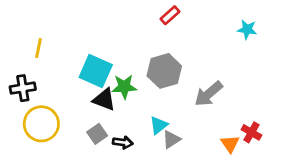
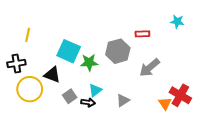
red rectangle: (170, 15) -> (142, 34), moved, turned 40
black triangle: (104, 100) -> (52, 75), moved
cyan triangle: (159, 125) -> (95, 90), moved
red cross: (251, 132) -> (180, 95), size x1.5

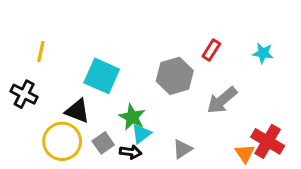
cyan star: (177, 22) -> (263, 53), moved
red rectangle: (142, 34) -> (211, 50), turned -56
green star: (89, 62) -> (132, 117), moved, turned 30
black cross: (16, 64) -> (24, 94), turned 36
yellow circle: (30, 89) -> (62, 141), moved

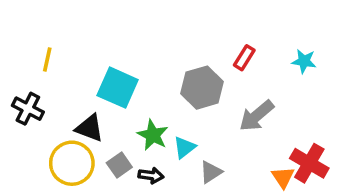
cyan triangle: (141, 134) -> (184, 147), moved

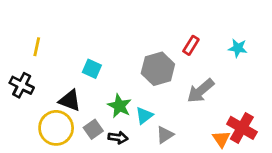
cyan square: (118, 88) -> (92, 69), size x0.6

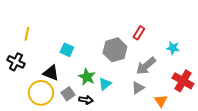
cyan star: (238, 48) -> (173, 48), moved
red cross: (242, 128) -> (183, 81), moved
gray triangle: (165, 135) -> (138, 88), moved

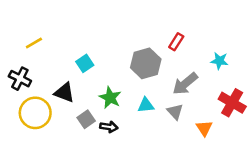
yellow line: (27, 34) -> (34, 43), turned 48
cyan square: (67, 50) -> (85, 63), turned 32
cyan triangle: (105, 84) -> (146, 105), moved, turned 32
gray triangle: (138, 88) -> (175, 112), turned -40
yellow circle: (41, 93) -> (35, 113), moved

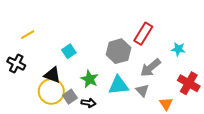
red rectangle: (176, 42) -> (143, 34), size x1.5
cyan triangle: (146, 105) -> (118, 85), size x1.5
yellow circle: (35, 113) -> (51, 91), moved

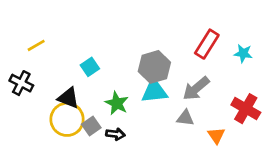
red rectangle: (143, 34) -> (207, 44), moved
cyan star: (178, 49) -> (243, 53), moved
cyan triangle: (118, 85) -> (154, 91), moved
gray triangle: (142, 90) -> (185, 118), turned -40

